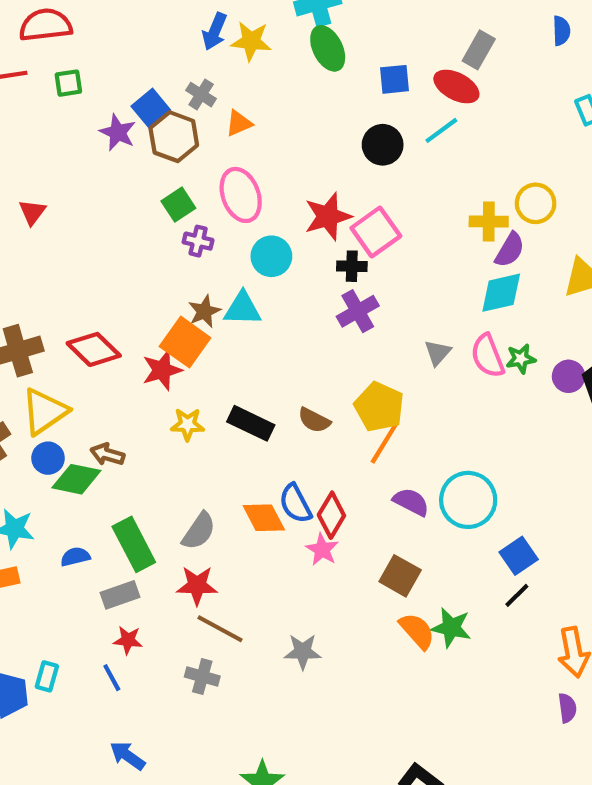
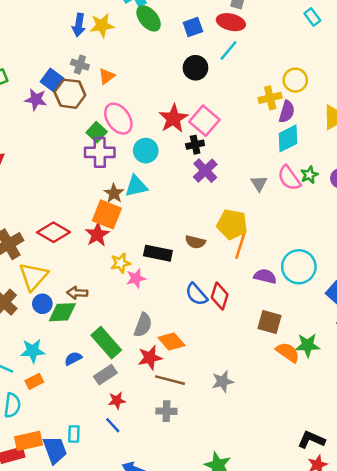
green square: (178, 205) -> (97, 132), moved
purple cross: (198, 241) -> (100, 152), size x1.6
orange diamond: (264, 518) -> (171, 342), moved
pink star: (322, 549) -> (136, 278), moved, turned -30

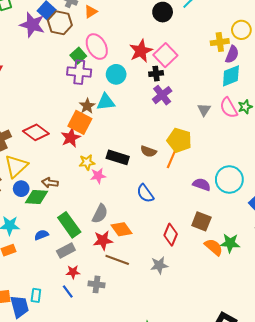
purple star: (36, 99) -> (32, 25), size x1.4
orange line: (240, 245) -> (172, 158), moved
red diamond: (220, 296) -> (171, 235), moved
gray cross: (166, 411) -> (97, 284), moved

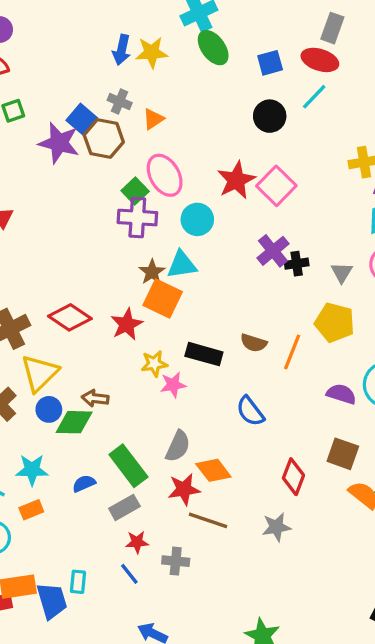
black cross: (156, 74) -> (297, 264), moved
orange square: (80, 122) -> (163, 298), moved
yellow pentagon: (179, 140) -> (335, 323), moved

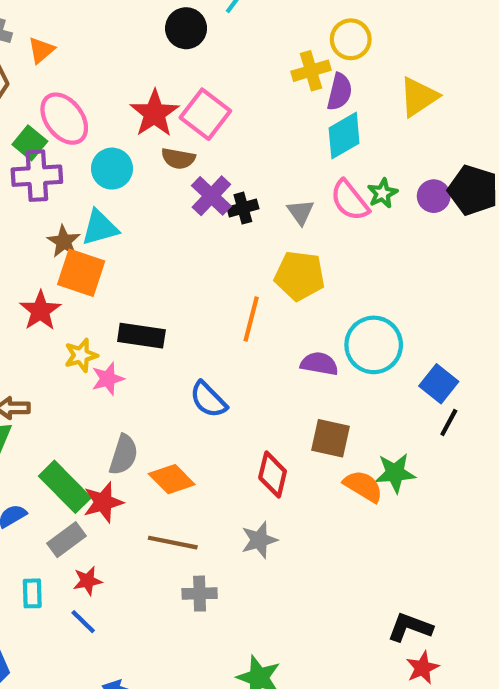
brown semicircle: (254, 343) -> (178, 159), moved
red star: (184, 489) -> (103, 502), moved
gray cross: (176, 561) -> (200, 594), moved
cyan rectangle: (78, 582) -> (32, 593), moved

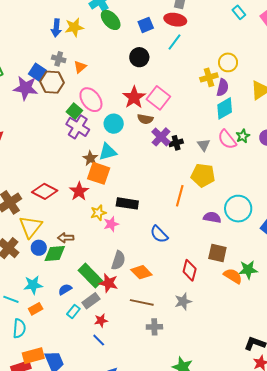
black circle: (186, 28) -> (139, 57), moved
purple cross: (37, 176) -> (78, 127), turned 35
red star: (103, 502) -> (109, 283), turned 30
cyan rectangle: (32, 593) -> (73, 311), moved, turned 40

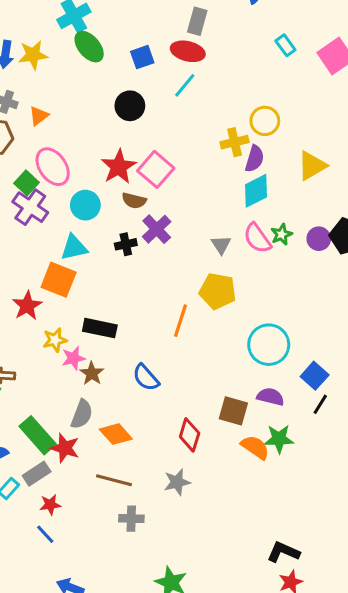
black cross: (176, 143) -> (126, 244), moved
brown star: (90, 158) -> (92, 373), moved
purple semicircle: (212, 217) -> (270, 397), moved

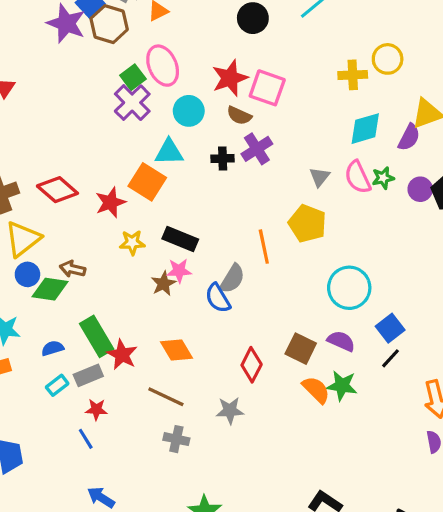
purple semicircle: (255, 159) -> (409, 137), moved
pink square: (156, 169) -> (267, 88), turned -32
orange line: (181, 321) -> (264, 247), turned -40
pink star: (73, 358) -> (179, 271), moved
gray semicircle: (82, 414) -> (232, 279), moved

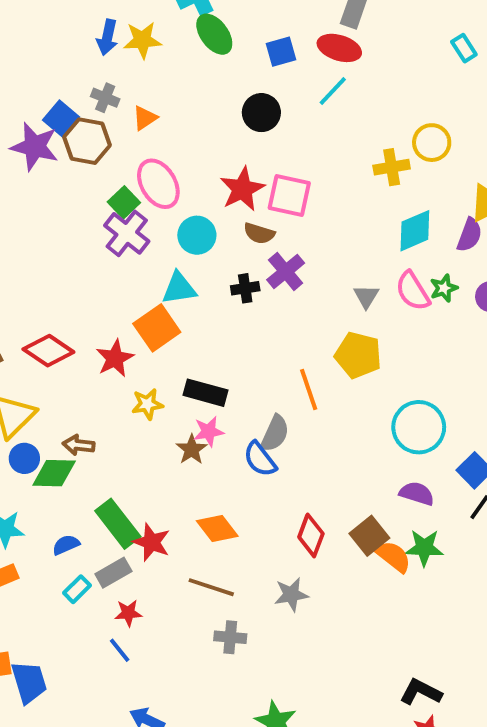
orange square: (147, 182) -> (157, 328), turned 30
brown square: (301, 349) -> (369, 536), moved, turned 32

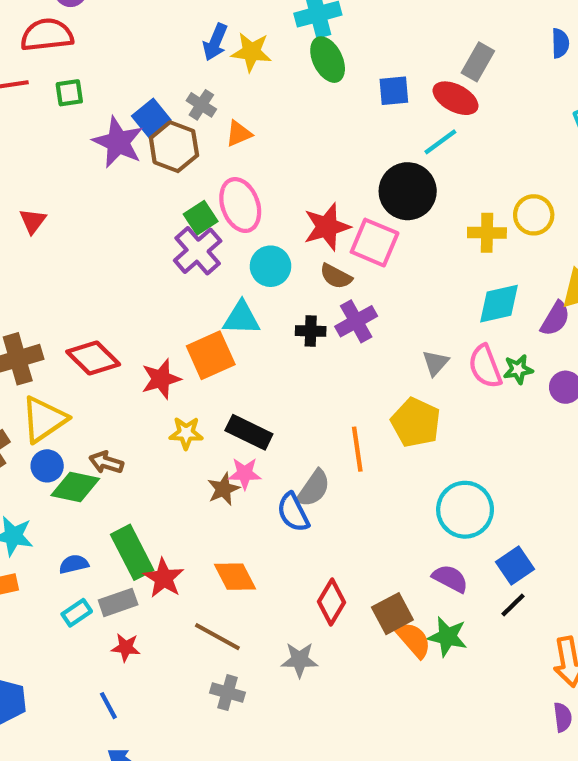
black circle: (261, 113) -> (408, 191), moved, size x1.4
blue line: (120, 650) -> (108, 706), moved

